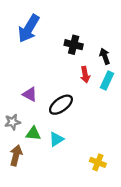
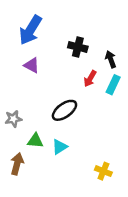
red arrow: (85, 75) -> (90, 79), turned 42
purple triangle: (30, 94) -> (32, 65), moved
gray star: (13, 122) -> (13, 119), moved

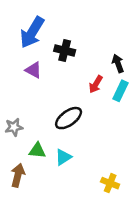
black cross: (78, 47) -> (65, 50), moved

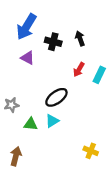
black arrow: (118, 63) -> (80, 38), moved
cyan triangle: (63, 157) -> (52, 121), moved
brown arrow: (18, 175) -> (16, 156), moved

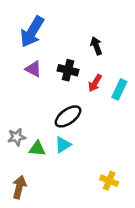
black cross: (53, 42) -> (68, 70), moved
gray star: (11, 105) -> (17, 137), moved

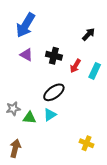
black arrow: (96, 46) -> (88, 34), moved, turned 64

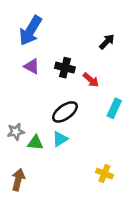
red arrow: (75, 66) -> (91, 80), turned -80
cyan rectangle: (95, 71) -> (114, 108), moved

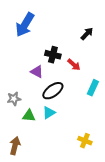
purple triangle: (32, 66) -> (37, 72), moved
gray star: (16, 132) -> (14, 99), moved

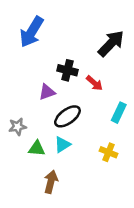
black arrow: (87, 34) -> (111, 43), size x1.6
purple triangle: (37, 72) -> (47, 92), turned -48
yellow cross: (85, 141) -> (108, 152), moved
brown arrow: (15, 146) -> (51, 182), moved

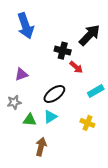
blue arrow: (32, 32) -> (25, 26), turned -50
black cross: (67, 70) -> (63, 51), moved
purple triangle: (47, 92) -> (21, 74), moved
cyan rectangle: (119, 113) -> (96, 91), turned 35

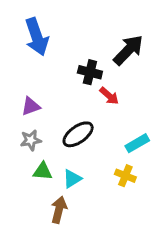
cyan rectangle: (96, 91) -> (137, 143), moved
gray star: (14, 102) -> (31, 140), moved
cyan triangle: (50, 117) -> (72, 179), moved

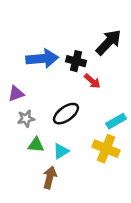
blue arrow: (37, 37) -> (42, 59), moved, turned -76
purple triangle: (31, 106) -> (16, 94), moved
yellow cross: (125, 176) -> (106, 149), size x1.5

